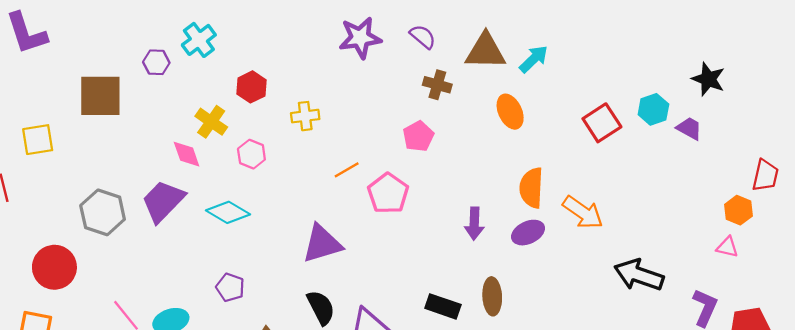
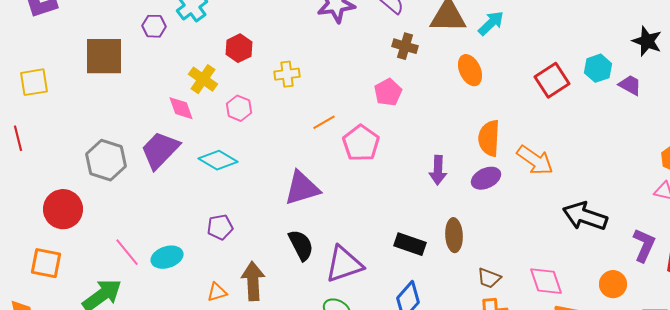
yellow square: (38, 140) -> (34, 82), moved
purple pentagon: (230, 287) -> (220, 227), turned -30

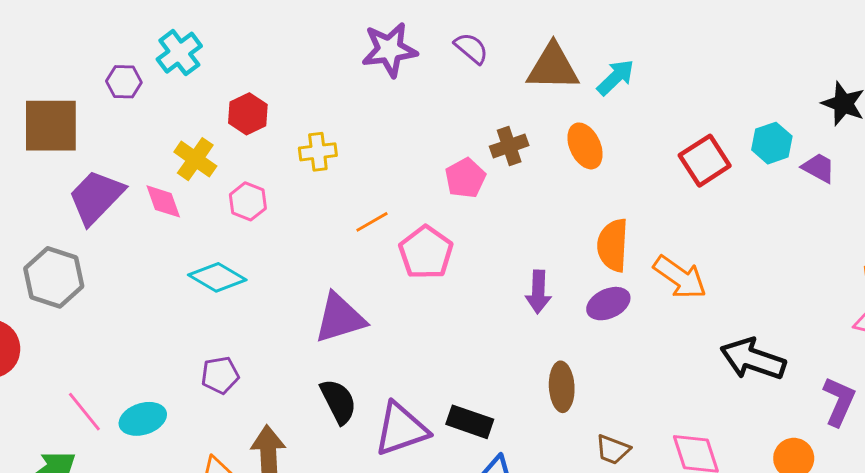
brown cross: (405, 46) -> (509, 146), moved, turned -35
purple trapezoid: (160, 150) -> (96, 197), moved
black rectangle: (410, 244) -> (470, 422), moved

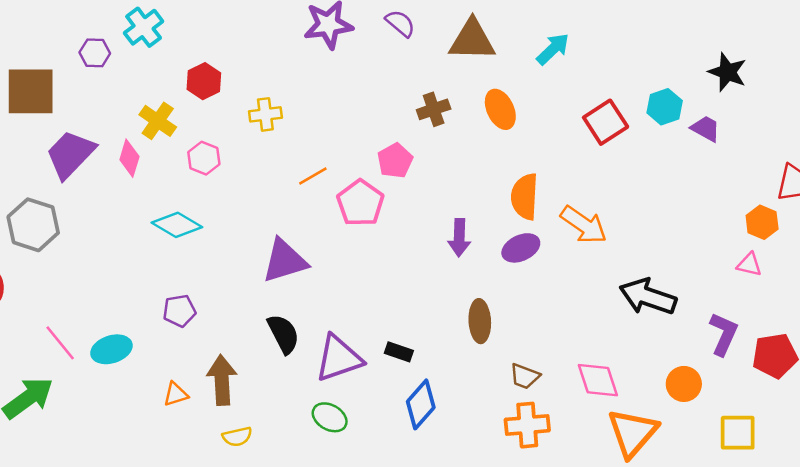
cyan arrow: (616, 77) -> (553, 49), moved
pink pentagon: (465, 178) -> (395, 161), moved
pink diamond: (163, 201) -> (129, 158), turned 36
black rectangle: (470, 422) -> (399, 352), size x0.7

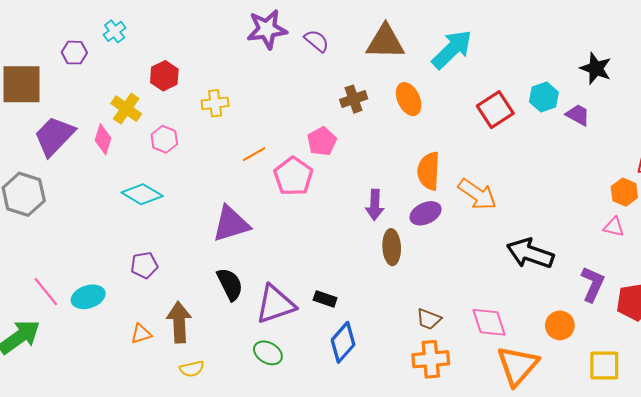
purple semicircle: (400, 23) -> (317, 41), moved
cyan cross: (144, 27) -> (115, 31), size x0.7
cyan arrow: (553, 49) -> (452, 49), size x1.5
brown ellipse: (480, 321) -> (392, 247), moved

